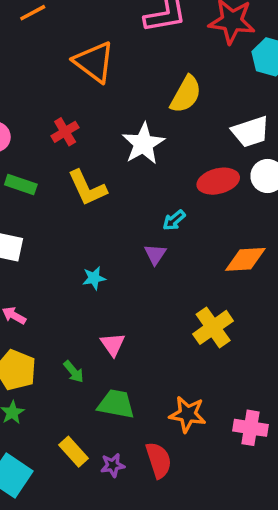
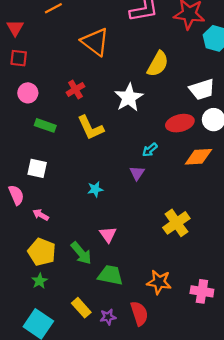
orange diamond: (245, 259) -> (198, 157), moved
green arrow: (74, 372) -> (81, 253), size x1.5

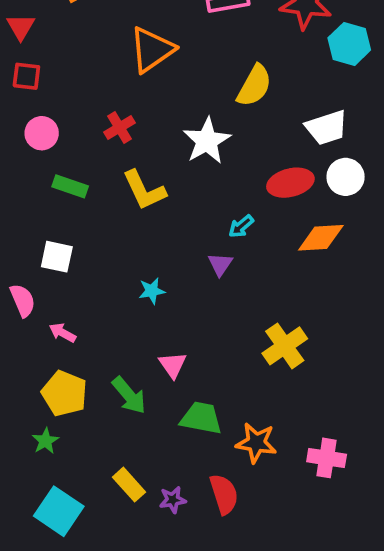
orange triangle: (95, 42) -> (152, 50), turned 48
green trapezoid: (110, 275) -> (201, 418), moved
green star: (39, 281) -> (45, 441), moved

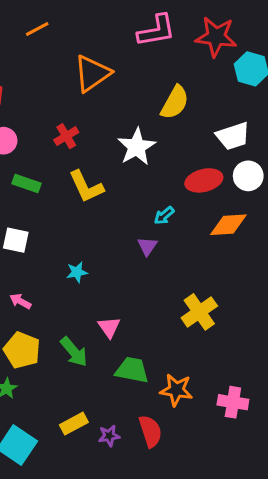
cyan star: (152, 291) -> (77, 272), moved
yellow rectangle: (129, 485) -> (74, 424), turned -76

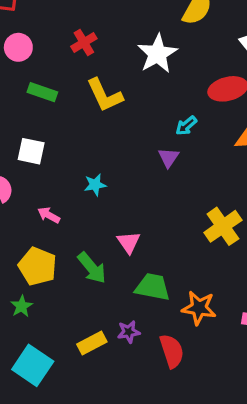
pink arrow: (20, 301) -> (49, 215), moved
purple star: (109, 436) -> (129, 332), moved

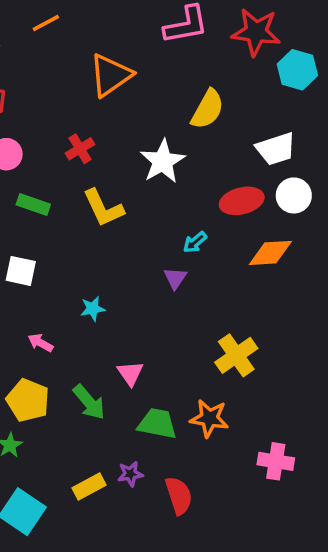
orange star: (199, 308) -> (209, 418), moved

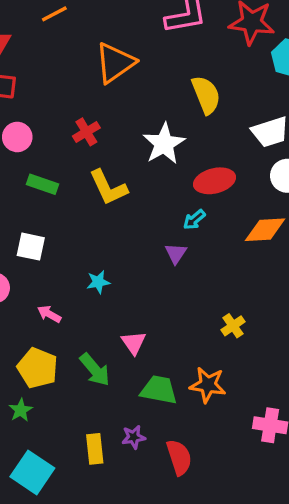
yellow semicircle: (208, 109) -> (206, 95), turned -51
red ellipse: (242, 201) -> (215, 181), moved
yellow cross: (236, 355) -> (233, 326), size x0.6
yellow rectangle: (89, 487) -> (95, 449), turned -68

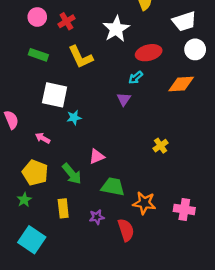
pink circle: (17, 137) -> (37, 17), moved
white square: (31, 247) -> (55, 95), moved, size x1.4
pink triangle: (134, 343) -> (97, 156), turned 42
orange star: (208, 385) -> (144, 203), moved
yellow rectangle: (95, 449) -> (63, 208), moved

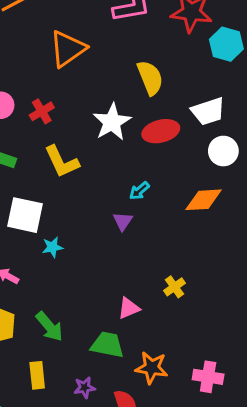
red ellipse: (149, 53) -> (161, 131), moved
pink triangle: (97, 156) -> (129, 308), moved

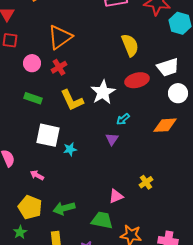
orange triangle: (68, 49) -> (60, 37), moved
white star: (112, 122) -> (103, 92), moved
cyan star: (52, 247) -> (70, 149), moved
green arrow: (49, 326) -> (64, 208), turned 115

